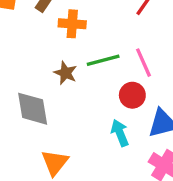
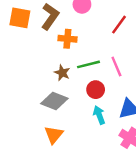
red circle: (132, 95) -> (96, 90), moved
gray diamond: (33, 109) -> (54, 101), moved, turned -60

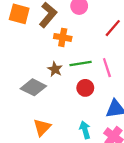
gray diamond: (54, 101) -> (33, 87), moved
cyan arrow: (99, 115) -> (85, 130), moved

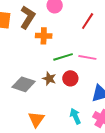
pink line: (107, 68) -> (87, 57), turned -54
brown star: (55, 69) -> (49, 79), moved

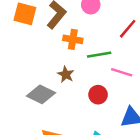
green line: (63, 57) -> (99, 55), moved
brown star: (49, 79) -> (66, 74), moved

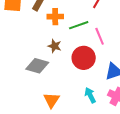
pink line: (122, 72) -> (100, 36), turned 60
red circle: (98, 95) -> (84, 58), size x1.5

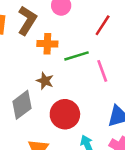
red circle: (84, 58) -> (65, 114), moved
gray diamond: (37, 66) -> (22, 105), turned -55

